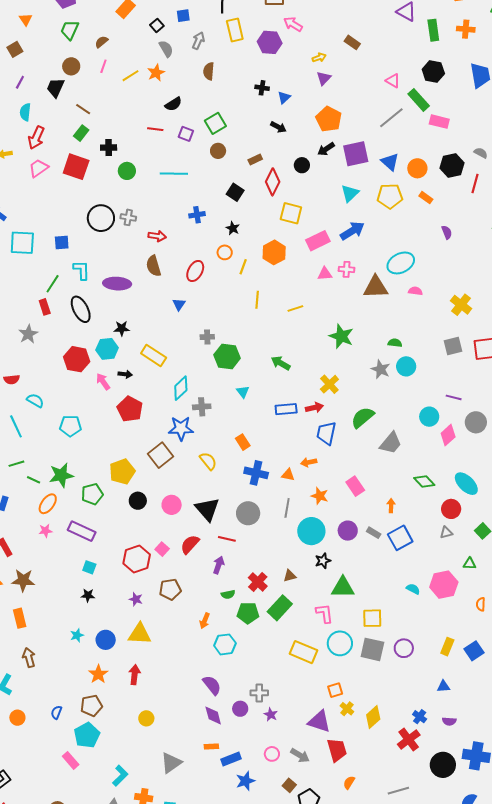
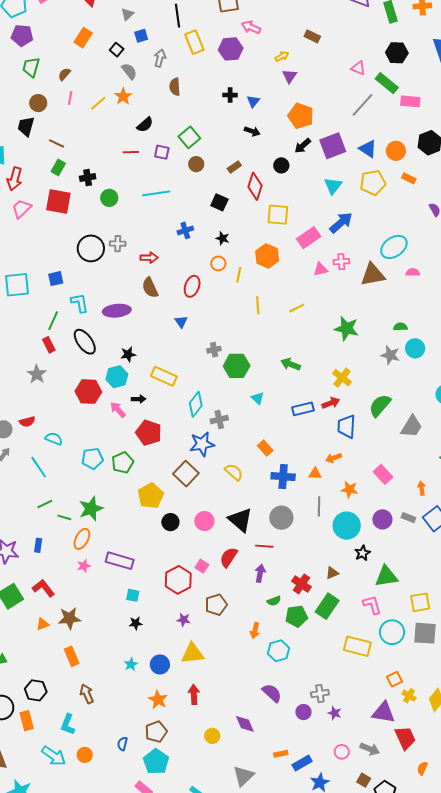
green pentagon: (92, 494) -> (123, 463), moved
purple diamond: (213, 715) -> (245, 724), moved

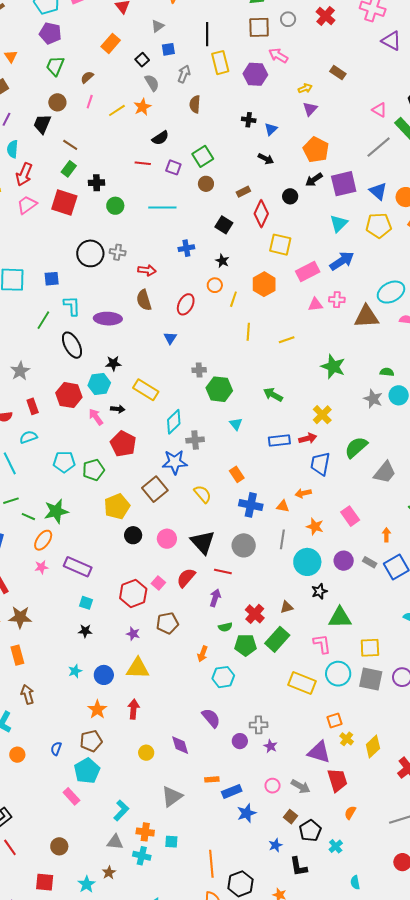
red rectangle: (49, 345) -> (33, 406), moved
cyan semicircle: (54, 439) -> (28, 437), turned -48

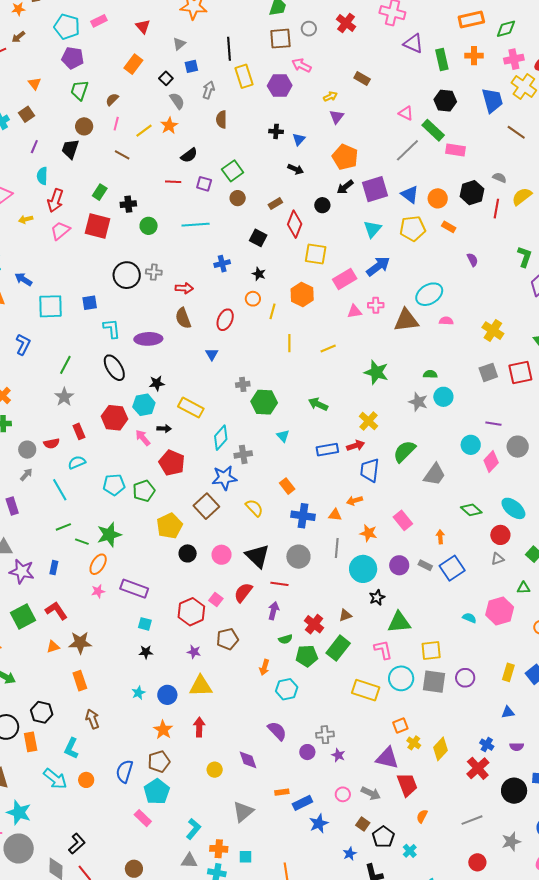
brown line: (70, 145) -> (122, 155), moved
green line: (43, 320) -> (65, 365), moved
blue semicircle: (56, 749) -> (125, 771), size x1.6

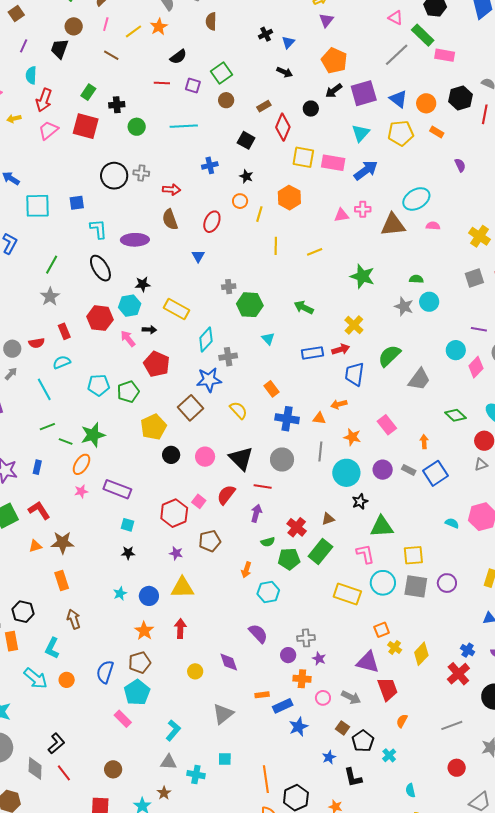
black cross: (276, 131) -> (266, 34), turned -32
pink rectangle: (345, 279) -> (333, 163), moved, turned 40
orange cross: (219, 849) -> (302, 679), moved

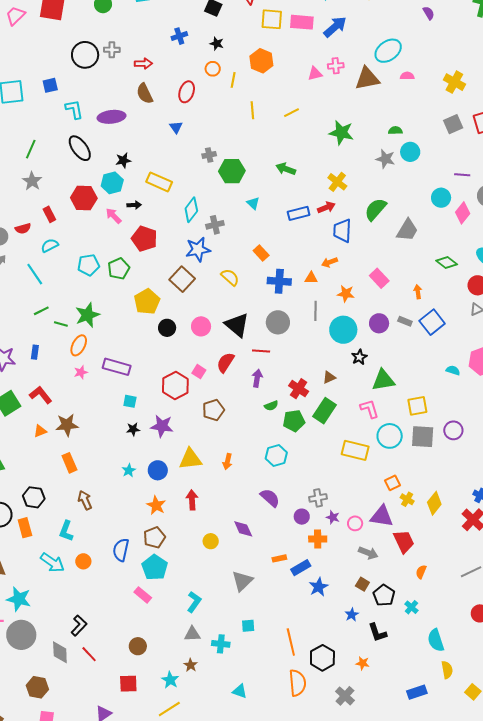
purple star: (176, 553) -> (162, 426), moved, size x1.6
orange arrow: (246, 570) -> (227, 461), moved
pink circle: (323, 698) -> (355, 523), moved
cyan semicircle: (410, 790) -> (436, 640), size x1.6

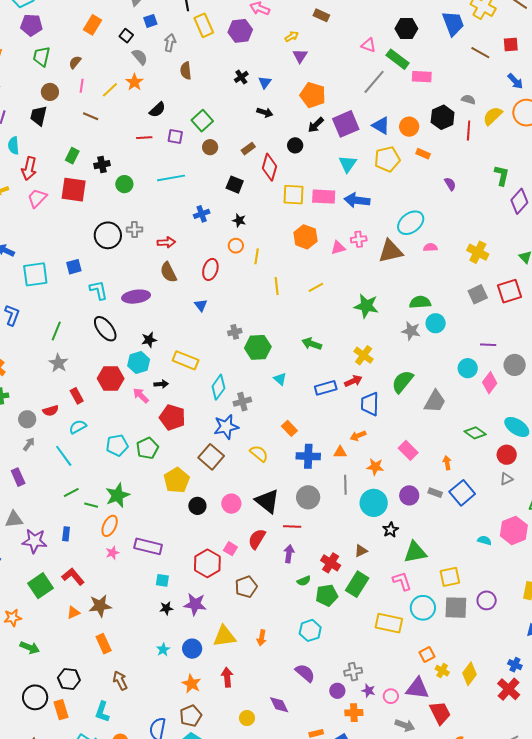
blue arrow: (335, 27) -> (357, 200), turned -130
orange hexagon: (261, 61) -> (305, 237), moved
green semicircle: (395, 130) -> (420, 302), size x1.5

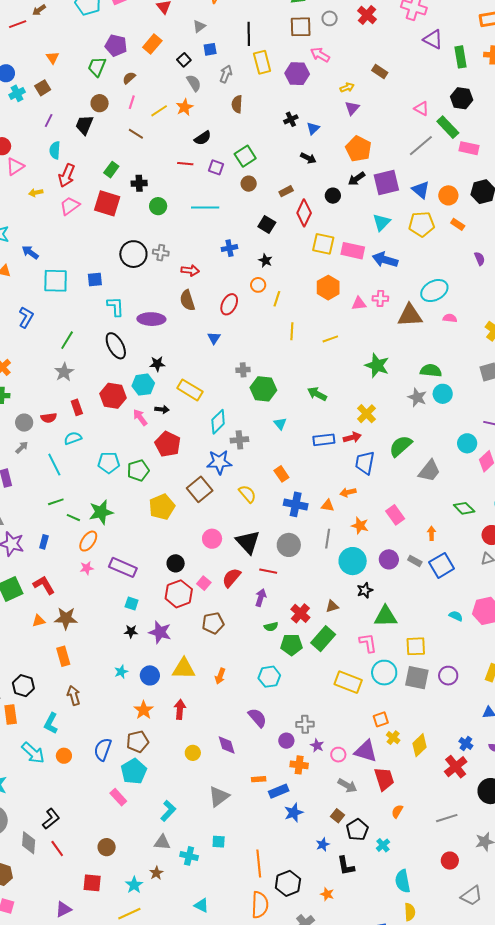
purple pentagon: (31, 25) -> (116, 45), moved
black circle: (197, 506) -> (176, 563), moved

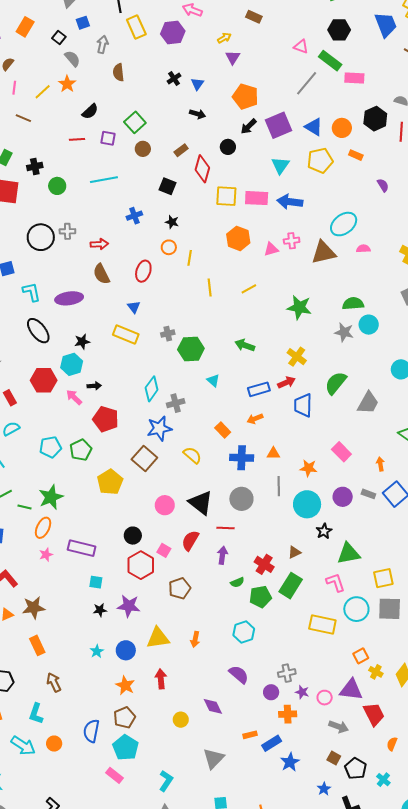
yellow rectangle: (190, 390) -> (126, 335), moved
orange arrow: (348, 492) -> (255, 419), moved

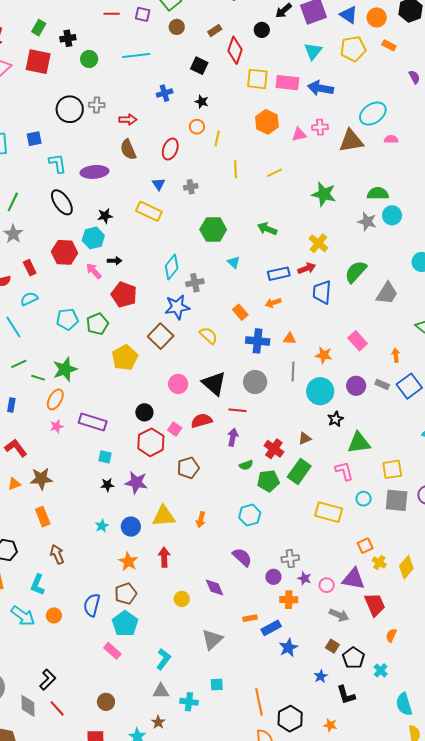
gray cross: (168, 334) -> (191, 187), moved
red semicircle: (190, 541) -> (202, 421), turned 40
cyan circle: (356, 609) -> (364, 499), size x0.6

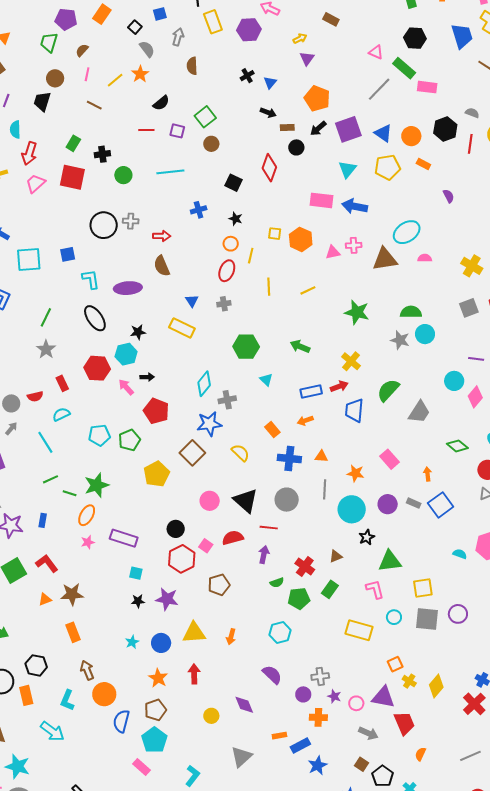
brown rectangle: (215, 30) -> (287, 128), moved, turned 32
yellow square: (257, 79) -> (275, 234), moved, size x0.6
red ellipse: (170, 149) -> (227, 271), moved
green rectangle: (299, 471) -> (330, 589), size x0.7
orange circle: (54, 615) -> (104, 694), moved, size x1.5

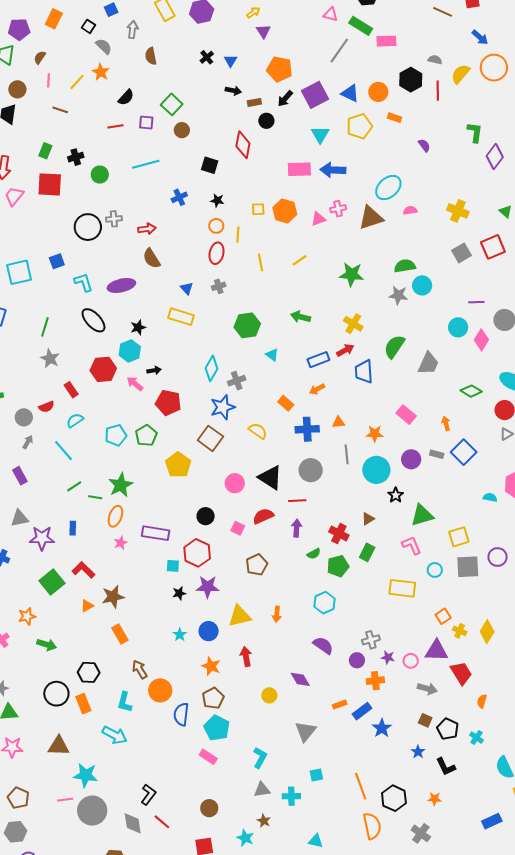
red hexagon: (182, 559) -> (197, 553), moved

